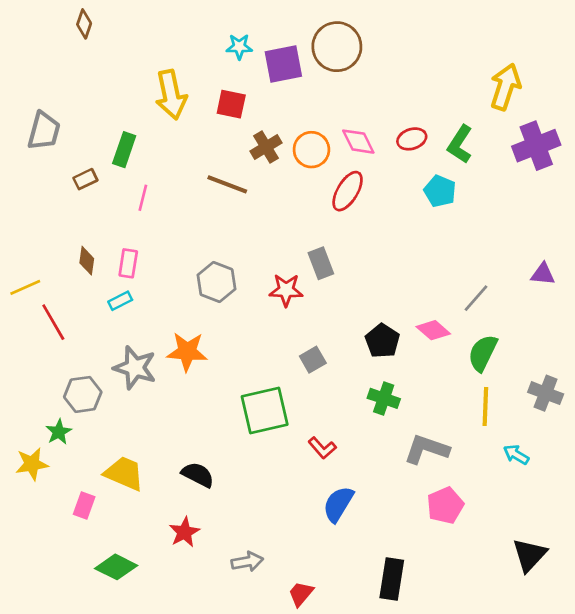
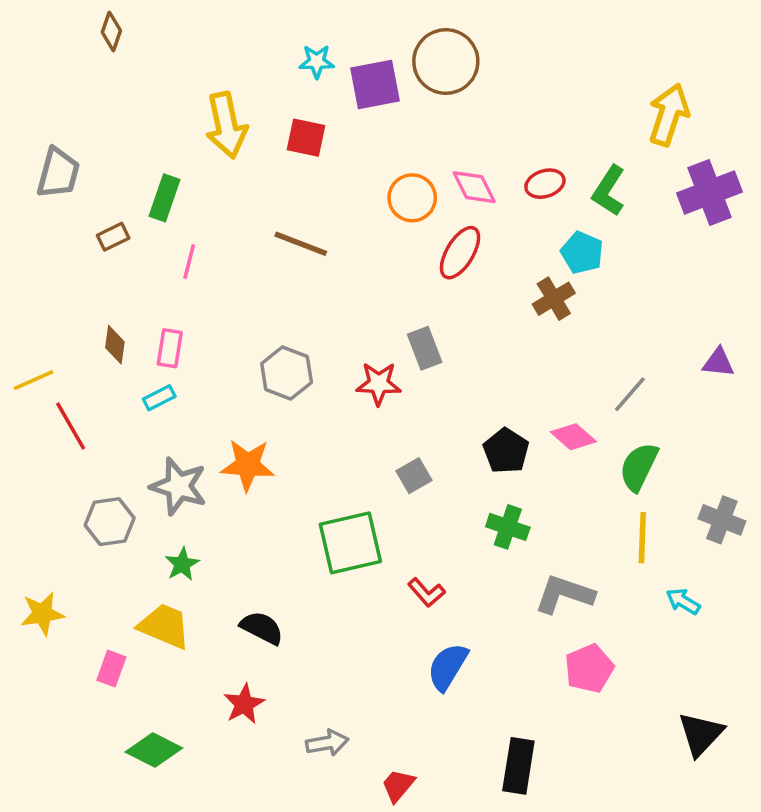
brown cross: (266, 147) -> (554, 299), moved
green star: (59, 432) -> (182, 564), moved

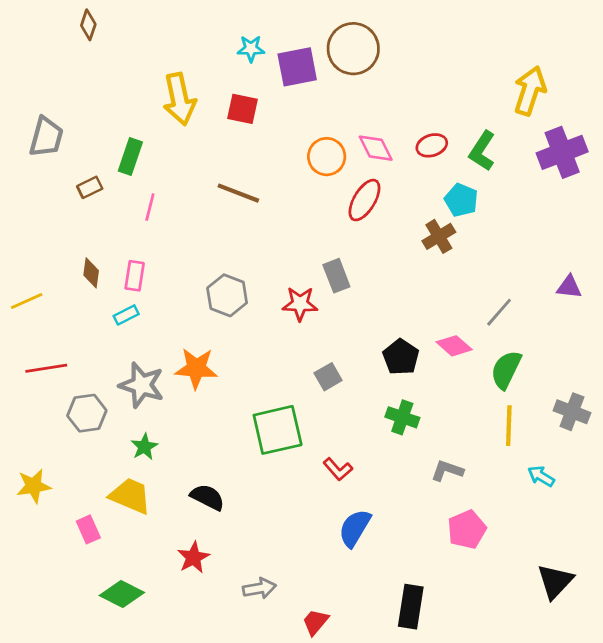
red line: (71, 426) -> (46, 368), moved, turned -69
gray L-shape: (564, 594) -> (447, 471), size x0.7
pink rectangle: (111, 669) -> (88, 529), turned -44

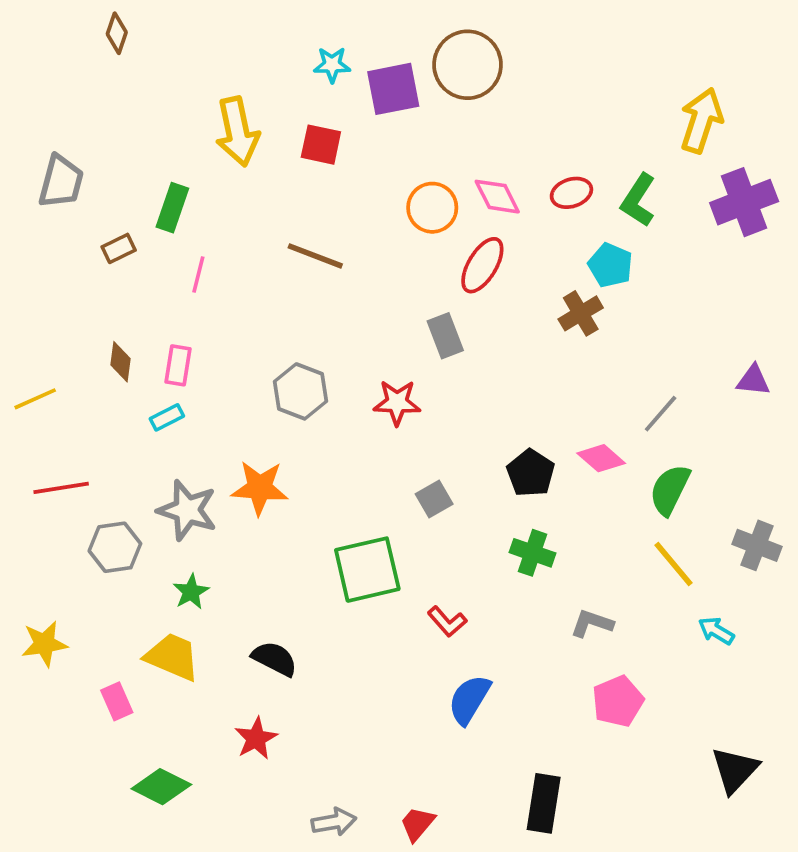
gray rectangle: (336, 276) -> (445, 336), moved
yellow line: (509, 426) -> (674, 564), turned -42
gray arrow: (259, 588) -> (334, 822), moved

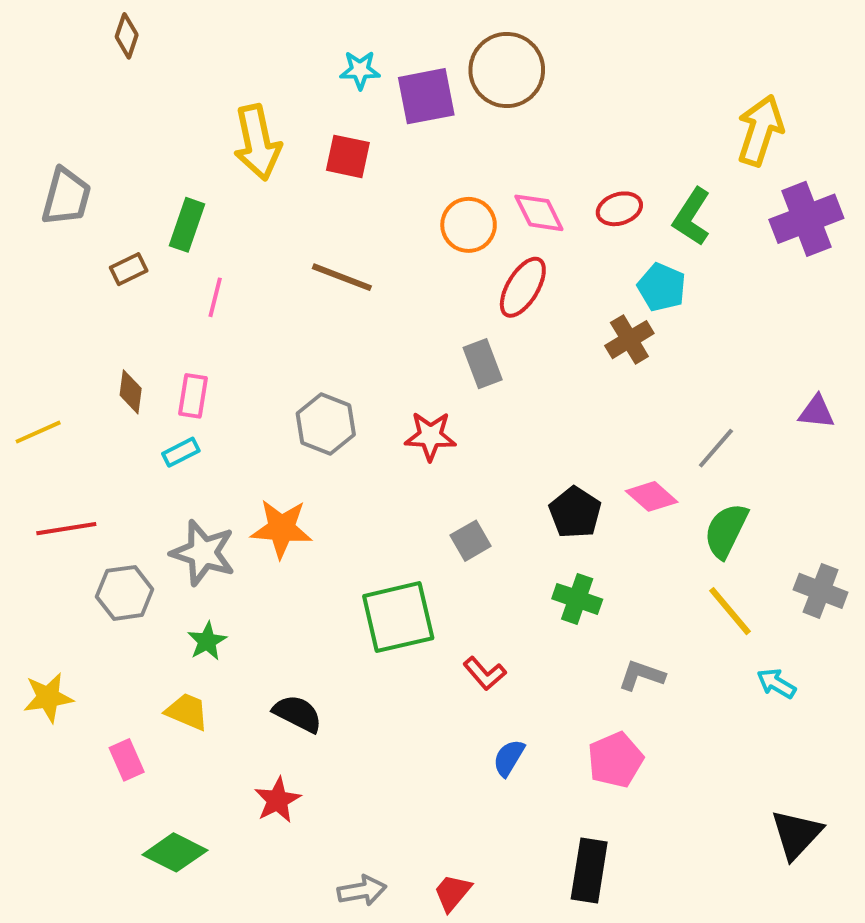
yellow trapezoid: (172, 657) -> (187, 712), size x0.7
blue semicircle: (469, 699) -> (509, 758), size x0.7
pink pentagon: (618, 701) -> (615, 760), moved

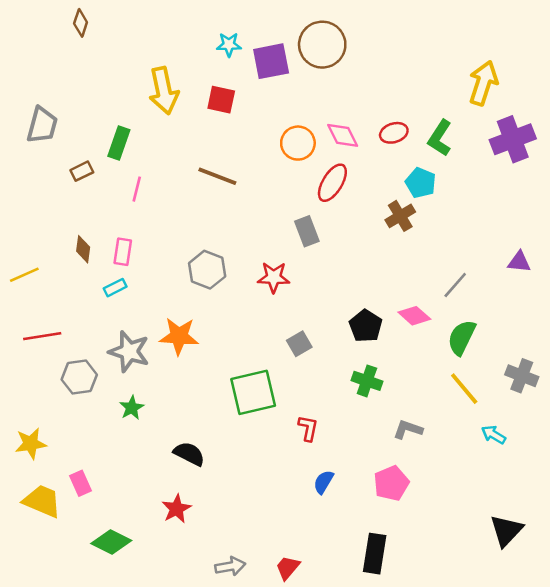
red L-shape: (485, 673) -> (308, 428), turned -128
yellow trapezoid: (187, 712) -> (42, 501), moved, size x1.4

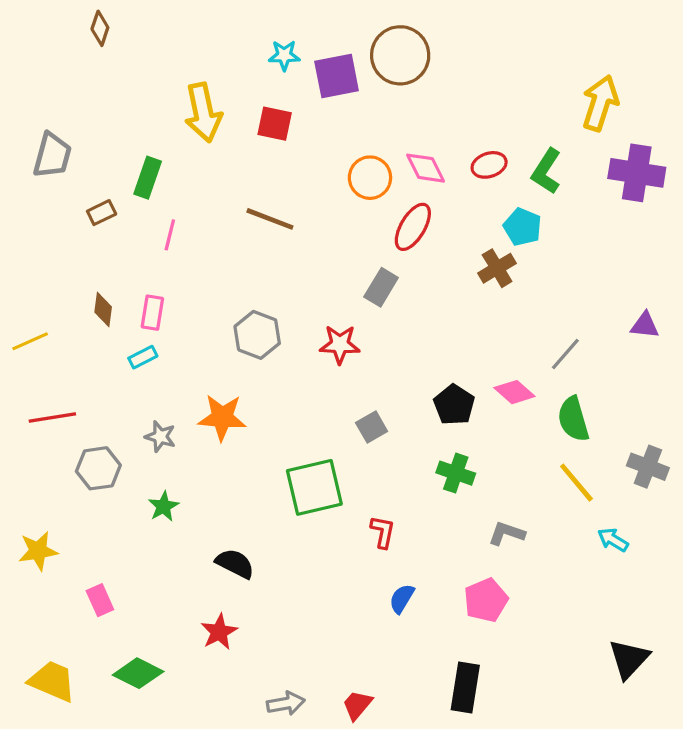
purple cross: (513, 139) -> (637, 173), turned 30
gray rectangle: (307, 231) -> (381, 287), turned 52
green semicircle: (462, 337) -> (573, 419), turned -42
gray star: (129, 351) -> (160, 437), size x0.6
yellow trapezoid: (42, 501) -> (52, 681), moved

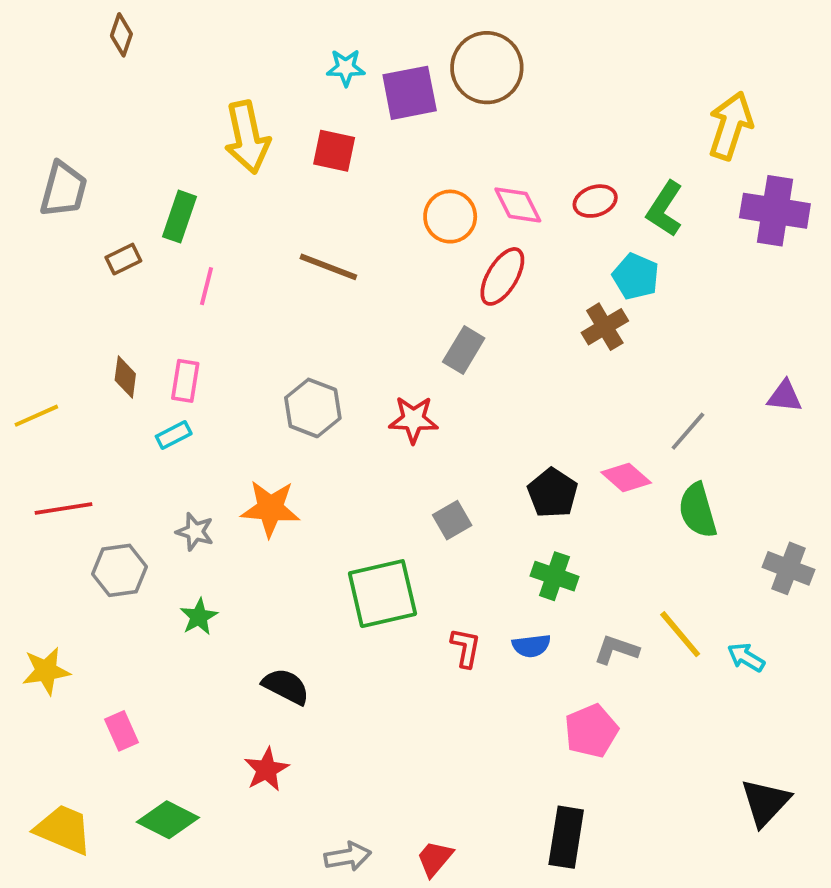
yellow line: (576, 483) -> (680, 634), moved
blue semicircle: (402, 599) -> (531, 646), moved, turned -128

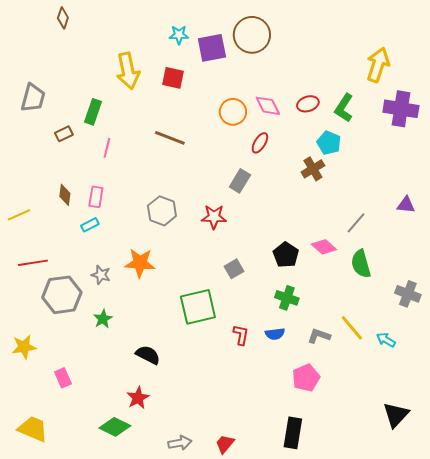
red ellipse: (502, 276) -> (260, 143), size x0.7
gray hexagon: (120, 570) -> (62, 295), size x1.4
green diamond: (168, 820) -> (115, 427), moved

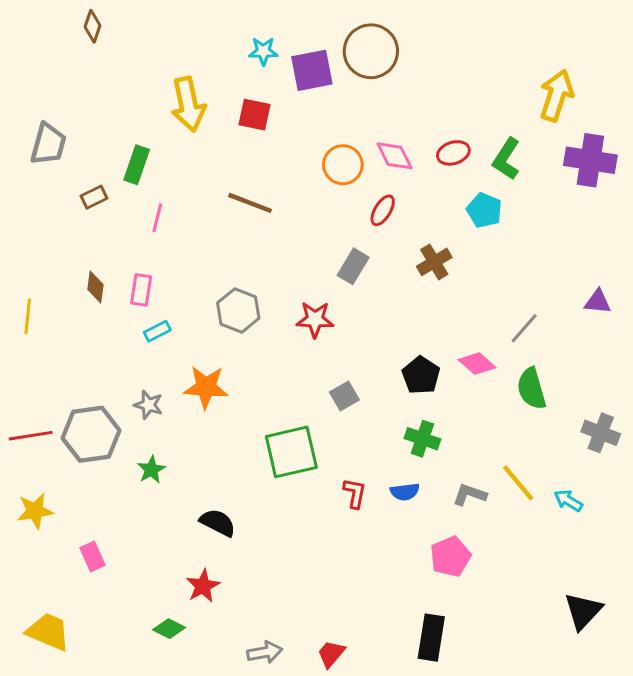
brown cross: (313, 169) -> (434, 262), moved
yellow line: (19, 215) -> (28, 316), turned -60
cyan rectangle: (90, 225) -> (157, 331), moved
red line: (33, 263) -> (31, 436), moved
green diamond: (115, 427) -> (169, 629), size x0.7

